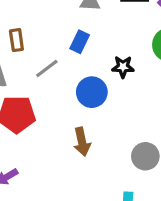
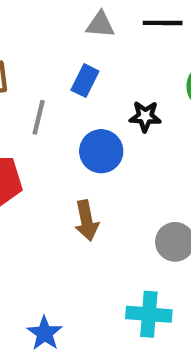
gray line: (47, 68) -> (39, 117), turned -40

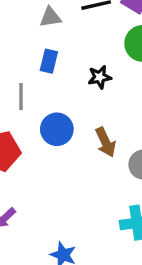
blue circle: (101, 151) -> (57, 129), moved
brown arrow: (87, 221) -> (106, 142), moved

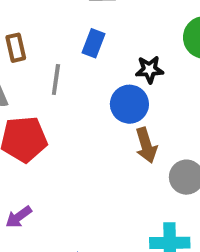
blue circle: (57, 129) -> (129, 104), moved

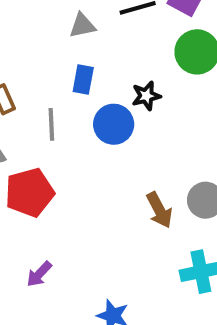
blue circle: (129, 104) -> (114, 124), moved
brown arrow: (146, 145) -> (159, 210), moved

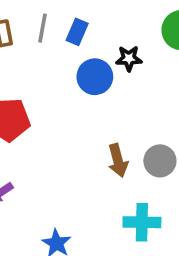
gray line: (51, 124) -> (42, 28), moved

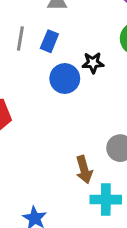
brown arrow: (118, 160) -> (84, 170), moved

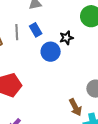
blue rectangle: (49, 41) -> (36, 30), turned -40

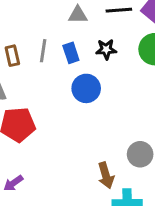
black star: (66, 38) -> (106, 49), moved

